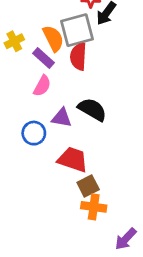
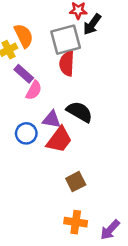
orange semicircle: (53, 38) -> (24, 36), moved
purple rectangle: (44, 58) -> (24, 74), moved
red trapezoid: (73, 160) -> (59, 140), moved, turned 108
orange cross: (94, 207) -> (76, 222), moved

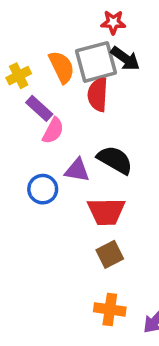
black arrow: (92, 24) -> (125, 58), moved, turned -90
orange semicircle: (24, 36) -> (62, 67), moved
red trapezoid: (59, 140) -> (106, 211), moved, turned 52

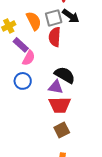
gray square: (96, 62) -> (54, 18), size x0.7
purple triangle: (77, 170) -> (56, 87), moved
blue circle: (43, 189) -> (23, 81), moved

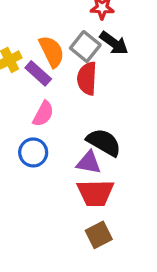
gray square: (54, 18) -> (85, 46), turned -36
purple rectangle: (21, 45) -> (38, 73), moved

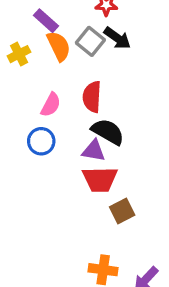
purple rectangle: (38, 73) -> (46, 21), moved
red semicircle: (87, 78) -> (92, 97), moved
brown square: (99, 235) -> (122, 211), moved

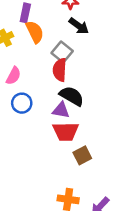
purple rectangle: (46, 21) -> (25, 13), turned 60
gray square: (90, 41) -> (62, 52), moved
pink semicircle: (51, 105) -> (13, 76), moved

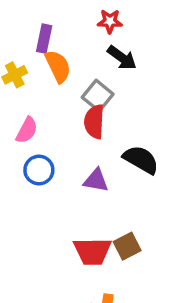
black semicircle: (72, 96) -> (141, 160), moved
red trapezoid: (66, 132) -> (93, 251), moved

